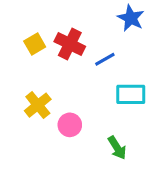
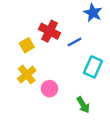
yellow square: (35, 44) -> (27, 45), moved
cyan rectangle: (131, 94) -> (93, 67), turned -66

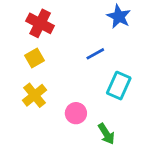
red cross: (50, 31) -> (40, 23), moved
pink circle: (50, 89) -> (76, 113), moved

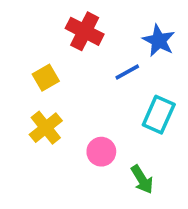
blue star: (119, 17) -> (159, 41), moved
red cross: (40, 23) -> (85, 31), moved

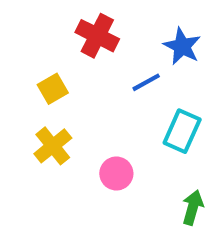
green arrow: (142, 179) -> (193, 207), moved, turned -132

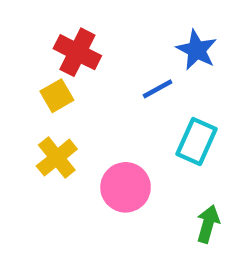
red cross: (97, 36) -> (77, 52), moved
pink circle: (116, 174) -> (126, 187), size x1.4

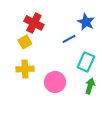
yellow cross: (57, 158) -> (25, 69), turned 36
green arrow: (208, 224) -> (90, 86), moved

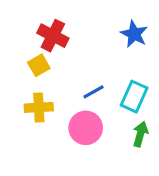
blue line: (69, 39) -> (93, 92), moved

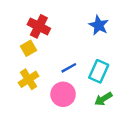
yellow cross: (39, 107) -> (29, 79), turned -30
green arrow: (140, 134) -> (103, 99), turned -138

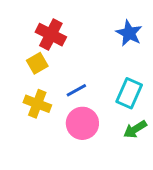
blue line: (69, 68) -> (76, 90), moved
yellow cross: (29, 79) -> (37, 104), turned -36

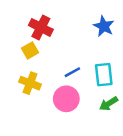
blue line: (76, 90) -> (72, 72), moved
cyan rectangle: (129, 93) -> (104, 75), turned -30

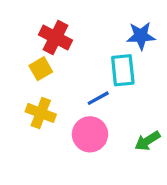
blue star: (104, 26) -> (141, 36), turned -30
cyan rectangle: (104, 75) -> (123, 70), moved

